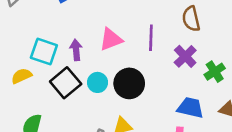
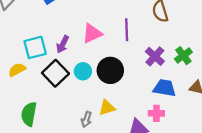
purple arrow: (76, 50) -> (63, 44), turned -144
cyan square: (44, 52) -> (35, 47), turned -30
purple cross: (185, 56) -> (155, 56), moved

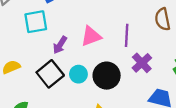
cyan square: (35, 47) -> (36, 22), moved
purple cross: (155, 56) -> (142, 63), moved

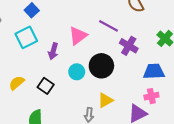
purple line: (127, 35) -> (109, 26), turned -48
black square: (50, 74) -> (46, 86), moved, size x0.7

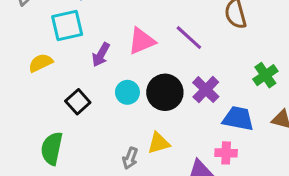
purple cross: (129, 46) -> (206, 90), moved
yellow semicircle: (17, 83) -> (41, 63), moved

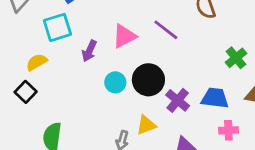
purple cross: (206, 90) -> (178, 100), moved
black square: (78, 102) -> (26, 92), moved
pink cross: (226, 153) -> (228, 130), moved

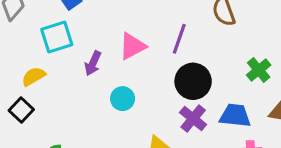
purple line: (166, 30) -> (179, 39), turned 72
black circle: (148, 80) -> (193, 81), moved

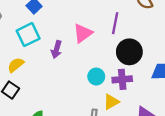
cyan circle: (123, 99) -> (96, 77), moved
purple cross: (193, 119) -> (122, 79), moved, turned -36

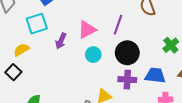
cyan circle: (96, 77) -> (93, 55), moved
purple cross: (122, 79) -> (127, 80), moved

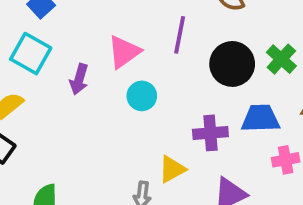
cyan square: (37, 24) -> (31, 54), turned -35
black circle: (127, 53) -> (232, 64), moved

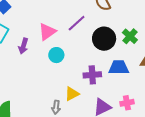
purple line: (180, 35) -> (77, 23), turned 36
pink cross: (286, 160) -> (127, 103), moved

